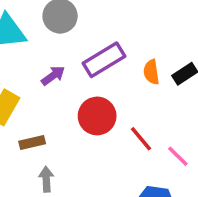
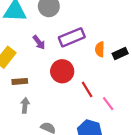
purple arrow: (53, 76) -> (39, 42), turned 80

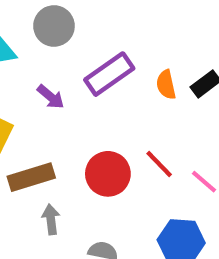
red circle: (62, 71) -> (108, 174), moved
brown rectangle: (20, 81) -> (31, 177), size x1.5

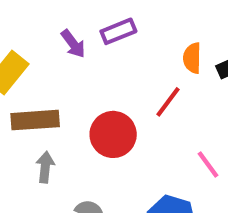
purple rectangle: (109, 74) -> (118, 31), moved, size x0.7
red line: (159, 164) -> (168, 102), moved, turned 68

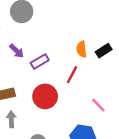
purple rectangle: (118, 31) -> (40, 62), moved

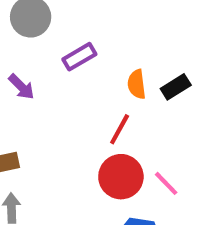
purple rectangle: (40, 62) -> (79, 57), moved
red circle: (45, 96) -> (121, 177), moved

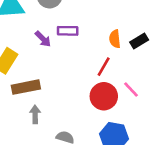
purple rectangle: (79, 57) -> (68, 31), moved, turned 30
pink line: (166, 183) -> (131, 89), moved

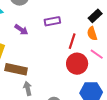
purple rectangle: (68, 31) -> (52, 21), moved
orange semicircle: (115, 39) -> (92, 34), moved
brown rectangle: (26, 87) -> (16, 69), turned 35

